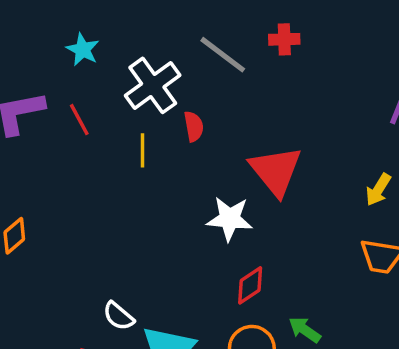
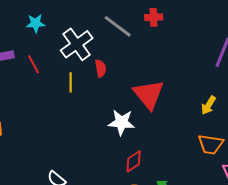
cyan star: (83, 50) -> (36, 23), turned -30

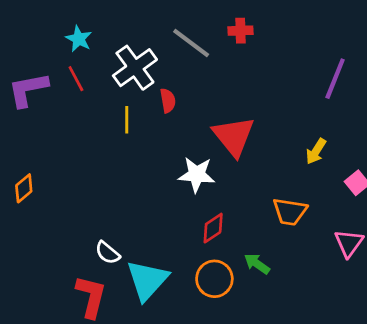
cyan star: (36, 23) -> (79, 39), turned 30
red line: (34, 64) -> (76, 79), moved
orange trapezoid: (211, 144) -> (290, 212), moved

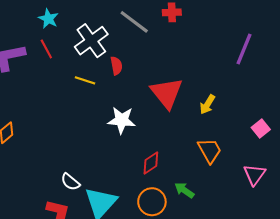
yellow line: (127, 120) -> (85, 80), turned -72
yellow arrow: (316, 151) -> (207, 104), moved
white star: (197, 175) -> (122, 120), moved
orange trapezoid: (290, 212) -> (209, 150), turned -128

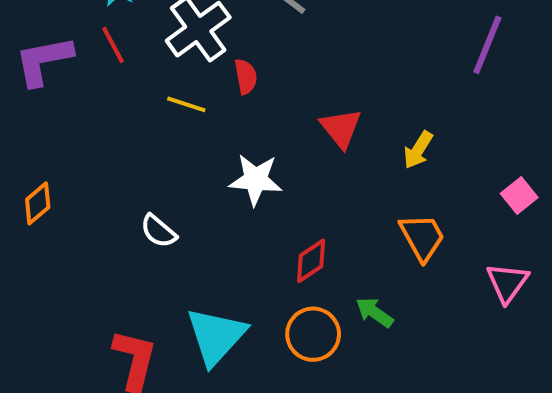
red triangle: (167, 93) -> (341, 128), size x0.7
white semicircle: (70, 182) -> (159, 231), moved

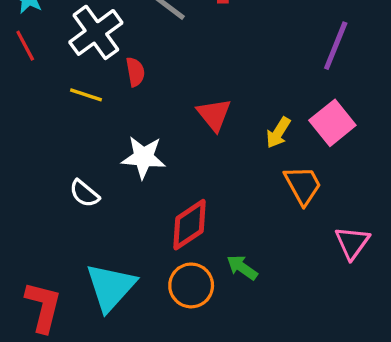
pink square: (519, 195) -> (332, 123), moved, size x1.5
white semicircle: (159, 231) -> (84, 193), moved
orange trapezoid: (422, 237) -> (303, 185), moved
red diamond: (311, 261) -> (190, 225), size x1.4

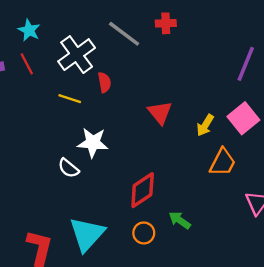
white star: (143, 157) -> (93, 143), moved
orange trapezoid: (303, 185) -> (223, 162), turned 56
orange circle: (191, 285) -> (144, 233), size x0.7

